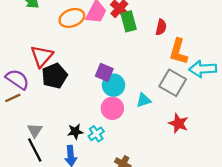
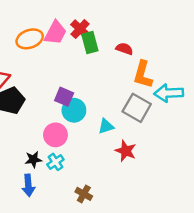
red semicircle: (161, 27) -> (124, 49), turned -84
pink circle: (112, 108) -> (55, 135), moved
red star: (178, 123) -> (126, 151), moved

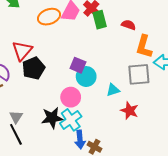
gray square: (137, 108) -> (139, 74), turned -35
black star: (33, 159) -> (52, 118), size x1.5
cyan cross: (55, 162) -> (71, 120), size x1.5
blue arrow: (28, 185) -> (80, 140), moved

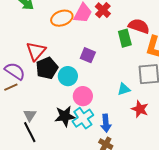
green rectangle: (100, 20) -> (125, 38), moved
red semicircle: (129, 25) -> (139, 26), size x1.5
purple square: (78, 65) -> (88, 55), moved
cyan circle: (86, 77) -> (68, 76), moved
blue arrow: (80, 140) -> (106, 123), moved

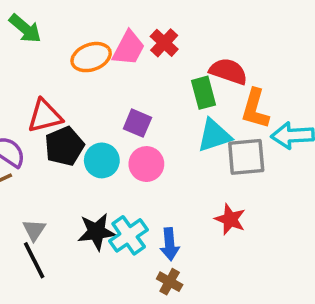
red triangle: (36, 51) -> (45, 116), turned 35
cyan triangle: (124, 89) -> (214, 135), moved, size x1.5
pink circle: (83, 96) -> (146, 164), moved

